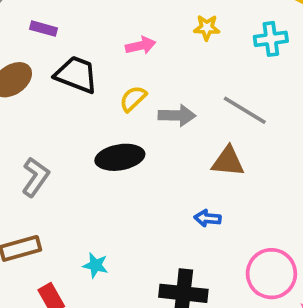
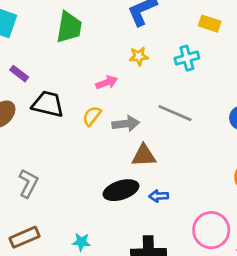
purple rectangle: (44, 29) -> (19, 74), turned 30
pink arrow: (141, 46) -> (107, 82), moved
black ellipse: (120, 157) -> (121, 190), moved
brown triangle: (228, 162) -> (144, 156), moved

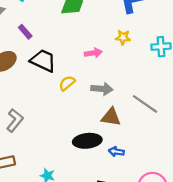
gray line: (175, 113) -> (145, 104), moved
yellow semicircle: (92, 116) -> (67, 83), moved

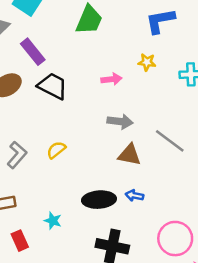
purple rectangle: (25, 32) -> (33, 52), size x1.5
yellow semicircle: (67, 83) -> (56, 150), moved
black ellipse: (87, 141) -> (99, 200), moved

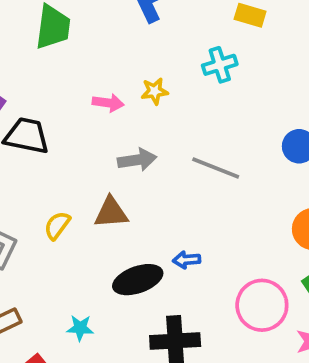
yellow star: (147, 62) -> (155, 91), moved
pink arrow: (111, 79) -> (108, 103), turned 30
brown triangle: (130, 155) -> (111, 213), moved

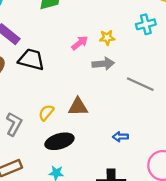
pink arrow: (108, 103) -> (80, 43), turned -49
gray arrow: (137, 160) -> (103, 64), moved
black ellipse: (138, 280) -> (59, 141), moved

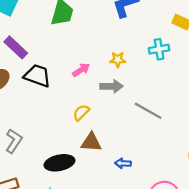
pink arrow: (80, 43) -> (81, 70), moved
brown triangle: (78, 107) -> (91, 142), moved
yellow semicircle: (46, 113) -> (81, 113), moved

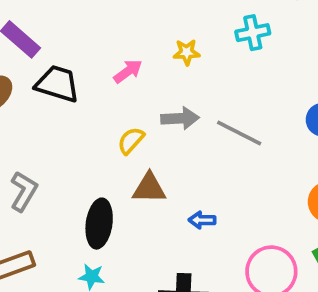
gray arrow: (112, 86) -> (180, 118), moved
black ellipse: (59, 163) -> (99, 224), turned -68

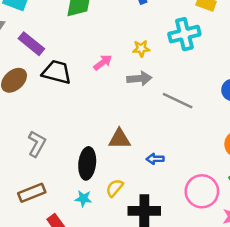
cyan cross: (253, 33) -> (184, 34), size x1.4
gray arrow: (180, 118) -> (139, 79), moved
yellow semicircle: (131, 141) -> (115, 188), moved

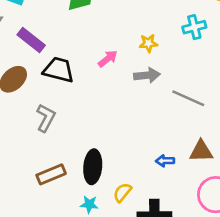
cyan cross: (184, 34) -> (194, 27), size x0.7
brown triangle: (119, 139) -> (201, 151), moved
gray L-shape: (37, 144) -> (46, 118), moved
brown rectangle: (32, 193) -> (51, 174), moved

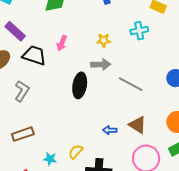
pink arrow: (108, 59) -> (62, 43), moved, turned 147
brown triangle: (201, 151) -> (138, 125), turned 30
black ellipse: (93, 167) -> (80, 85), moved

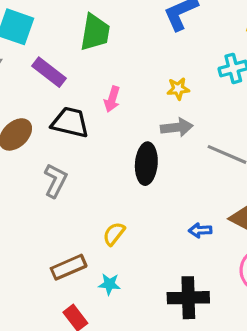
purple rectangle: (15, 31) -> (49, 72), moved
brown rectangle: (23, 134) -> (69, 267), moved
yellow semicircle: (76, 152) -> (114, 234), moved

